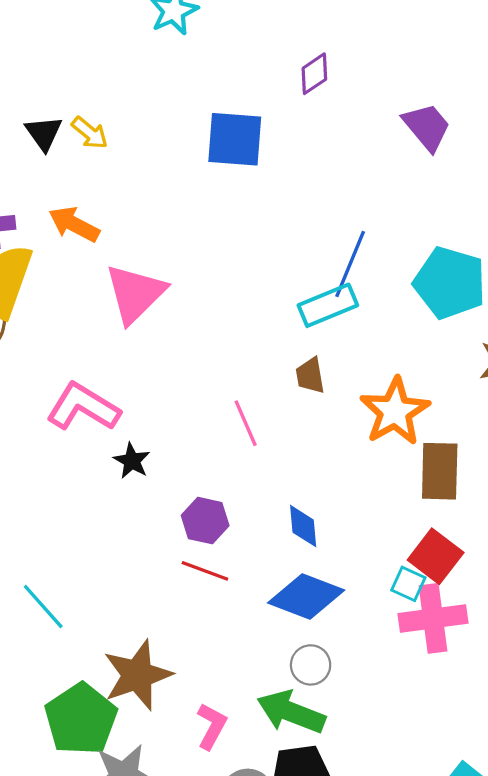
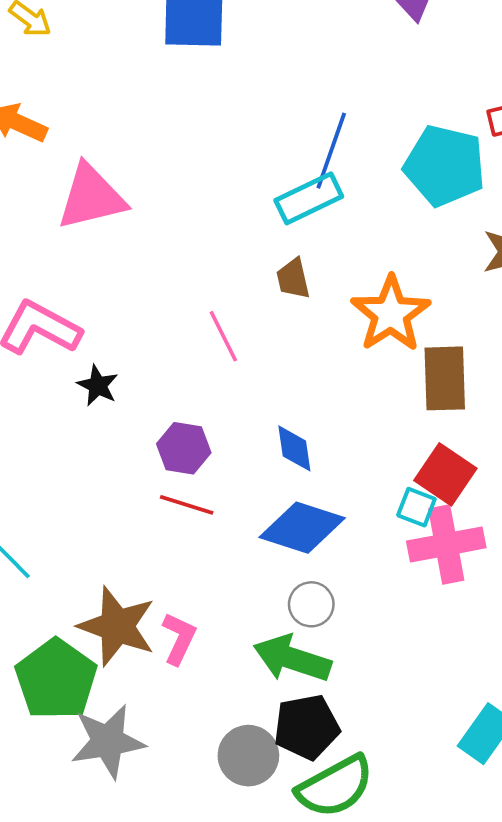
pink triangle: (135, 294) -> (91, 197), turned 34
brown star: (137, 675) -> (117, 626), turned -30
pink L-shape: (212, 726) -> (179, 638), moved

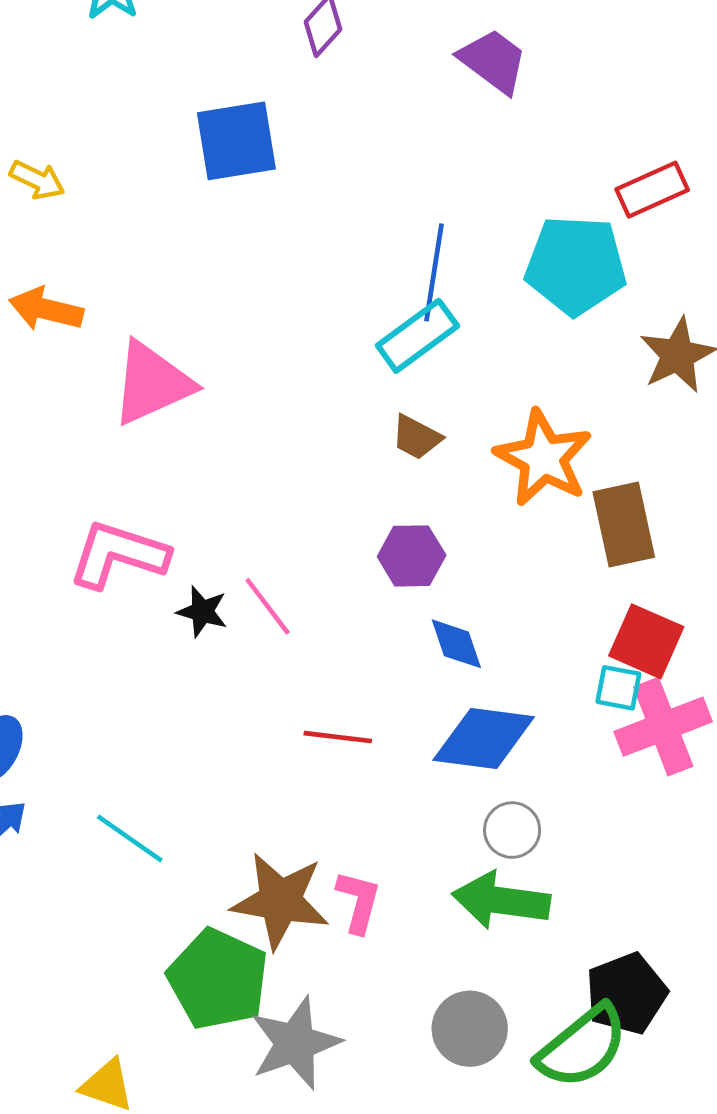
brown trapezoid: (293, 279) -> (416, 437), turned -39
pink line: (223, 336) -> (268, 606), moved
purple hexagon: (184, 448) -> (412, 556), moved
black pentagon: (307, 727) -> (626, 994), moved

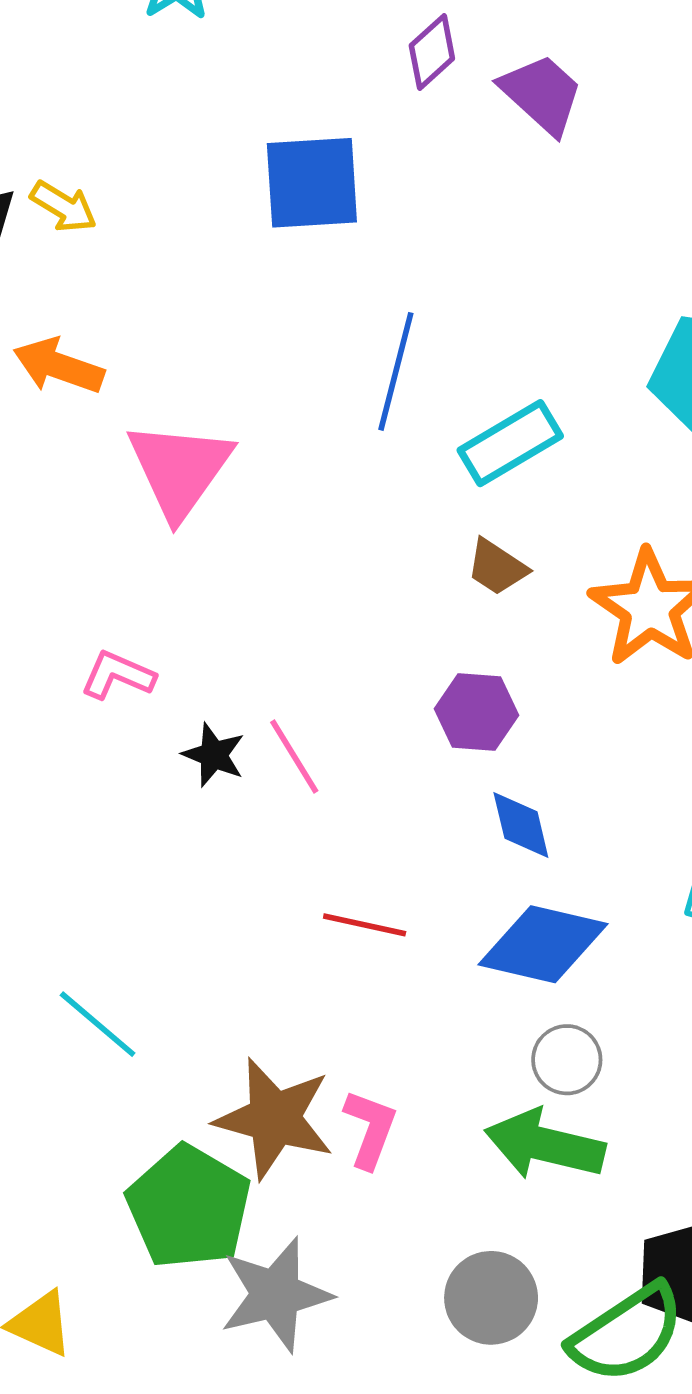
purple trapezoid: (493, 61) -> (542, 94), moved
blue line: (434, 272) -> (396, 371), moved
pink triangle: (152, 383) -> (179, 469), turned -36
pink L-shape: (118, 555) -> (118, 675), size x0.6

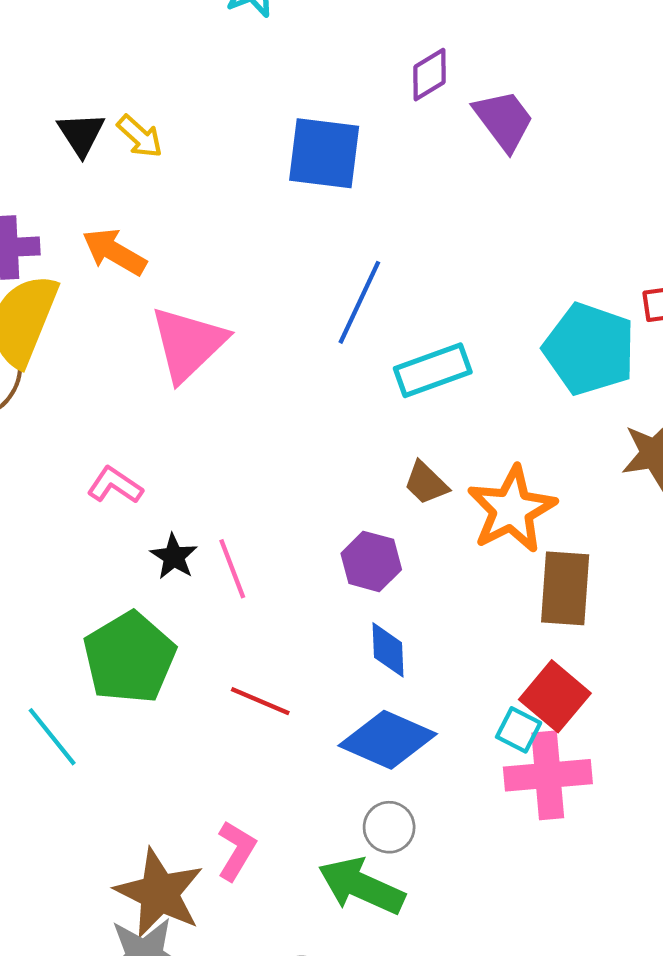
brown trapezoid: (497, 567) -> (426, 483), moved
brown star: (274, 1118) -> (159, 893), moved
green pentagon: (189, 1207) -> (129, 658), moved

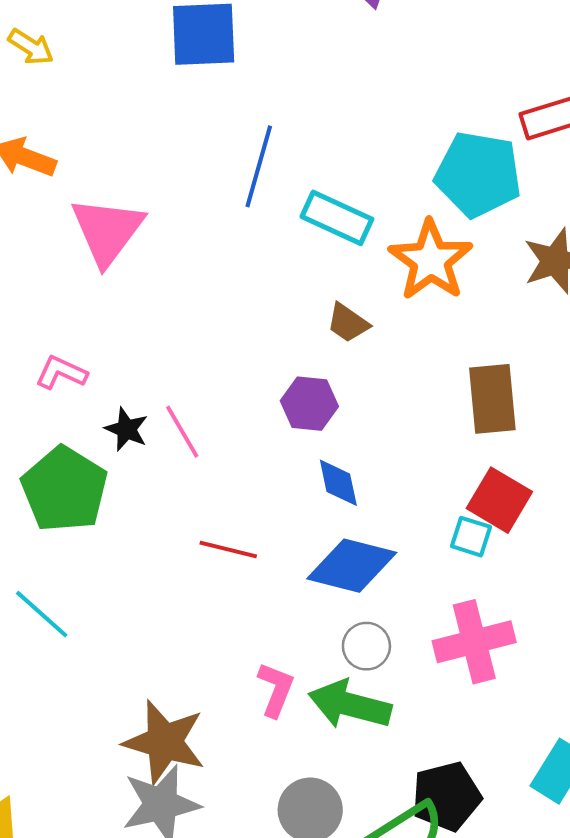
cyan rectangle: (433, 370) -> (337, 218), turned 54
orange star: (512, 509) -> (431, 260), moved
green pentagon: (129, 658) -> (64, 489), moved
pink cross: (548, 775) -> (474, 642), moved
pink L-shape: (236, 851) -> (276, 689), moved

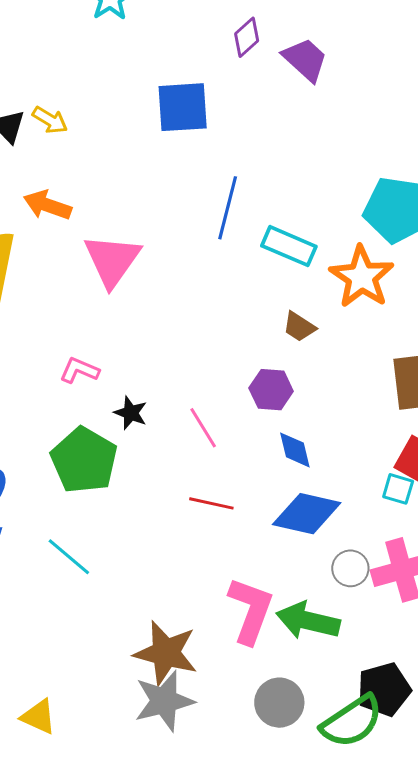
pink line: (182, 432) -> (203, 428), moved
gray circle: (366, 646) -> (350, 568), moved
pink L-shape: (276, 689) -> (251, 610), size x1.6

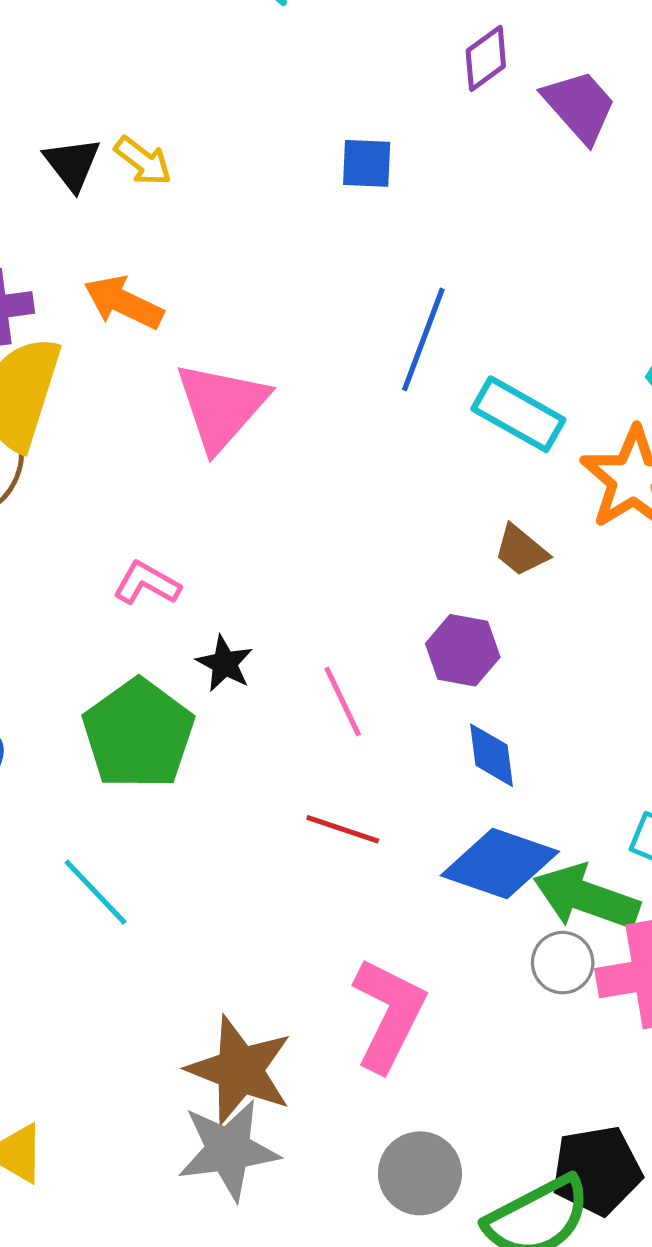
blue square: (183, 107) -> (367, 163), size x0.6
green arrow: (308, 621) -> (586, 897), moved

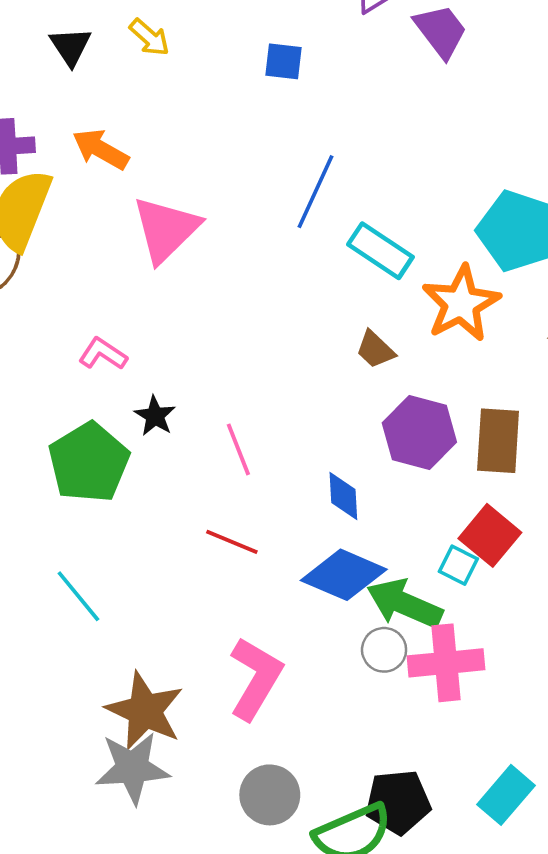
yellow arrow: (143, 161) -> (149, 37), moved
purple hexagon: (463, 650) -> (419, 432), moved, size x1.4
cyan line: (96, 892) -> (78, 596), moved

